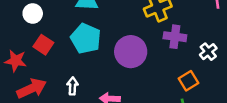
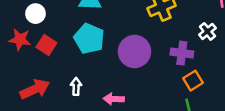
purple cross: (175, 37) -> (182, 53), moved
white cross: (208, 52) -> (207, 31), moved
red star: (16, 61) -> (20, 40), moved

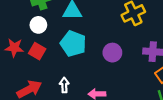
white circle: (35, 14) -> (38, 25), moved
purple circle: (134, 51) -> (112, 53), size x0.7

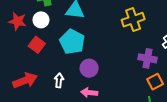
red star: (14, 48) -> (18, 21), moved
purple circle: (112, 53) -> (89, 68), moved

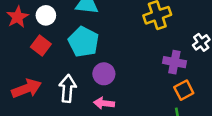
red star: (18, 21) -> (18, 17), turned 30
white arrow: (59, 80) -> (67, 88), size x1.5

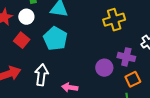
purple circle: (104, 74) -> (104, 68), moved

